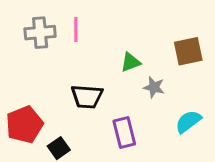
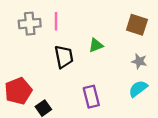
brown square: (188, 51) -> (137, 25), moved, turned 30
gray star: (154, 87) -> (139, 61), moved
black trapezoid: (87, 97) -> (64, 57), moved, turned -105

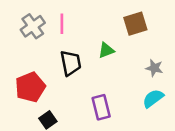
gray cross: (30, 24) -> (33, 26), turned -30
brown square: (137, 25) -> (135, 24), moved, turned -35
red pentagon: (18, 91) -> (30, 87), moved

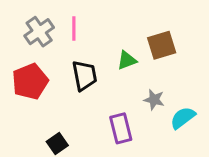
brown square: (135, 24) -> (162, 45), moved
gray star: (154, 68) -> (154, 100), moved
red pentagon: (30, 87) -> (30, 81), moved

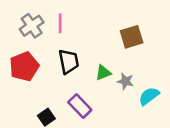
green triangle: (127, 60) -> (103, 73), moved
purple rectangle: (121, 128) -> (80, 106), moved, turned -30

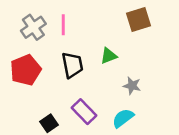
brown square: (132, 37) -> (139, 19), moved
green triangle: (103, 73) -> (109, 56), moved
cyan semicircle: (149, 96) -> (123, 118), moved

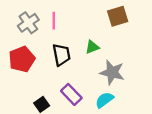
gray star: (132, 86) -> (112, 72), size x1.6

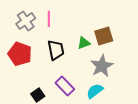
brown square: (118, 16) -> (104, 36), moved
red pentagon: (22, 59) -> (20, 54), turned -30
gray star: (112, 72) -> (102, 66), turned 30

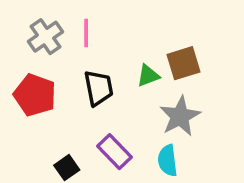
cyan semicircle: (95, 91) -> (168, 160), turned -60

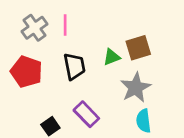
cyan semicircle: (168, 160) -> (144, 121), moved

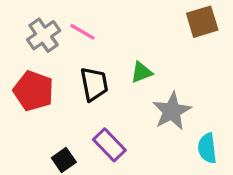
pink line: (65, 25) -> (82, 32), turned -60
brown square: (138, 48) -> (202, 22), moved
cyan semicircle: (144, 121) -> (207, 148), moved

